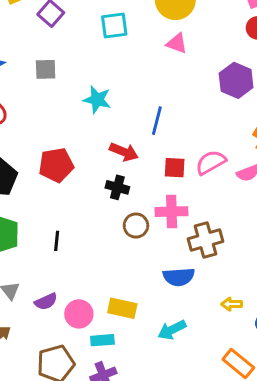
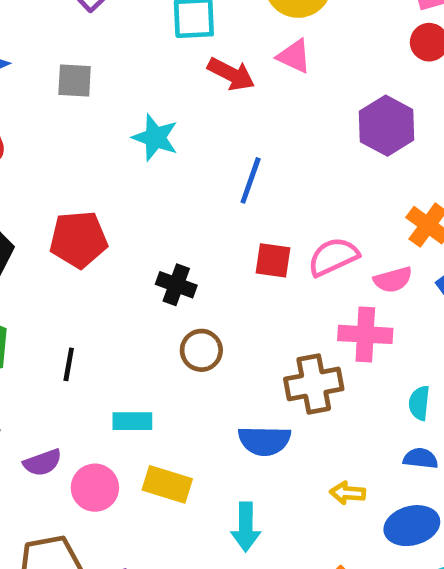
red arrow: (124, 152) -> (231, 74), moved
pink cross: (172, 212) -> (365, 334), moved
cyan arrow: (172, 330) -> (246, 527), turned -68
cyan rectangle: (102, 340) -> (132, 421), moved

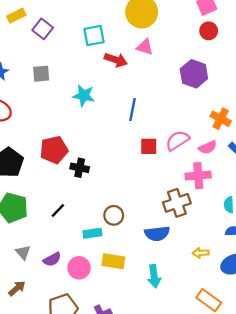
black cross: (176, 285) -> (80, 168), moved
brown circle: (201, 350) -> (114, 215), moved
black line: (69, 364) -> (58, 210), turned 42

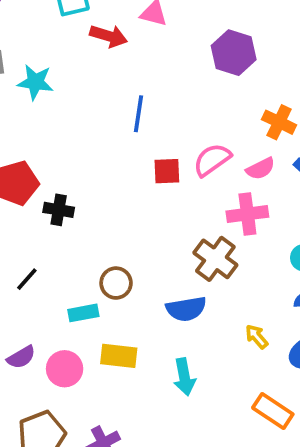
cyan star: (84, 96) -> (35, 82), moved
brown cross: (177, 203) -> (215, 259), turned -32
yellow arrow: (201, 253) -> (257, 337), turned 56

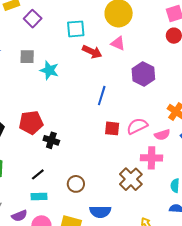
purple hexagon: (234, 53) -> (143, 74), moved
black line: (27, 279) -> (38, 174), moved
blue semicircle: (186, 309) -> (100, 212), moved
cyan rectangle: (83, 313) -> (39, 196), moved

